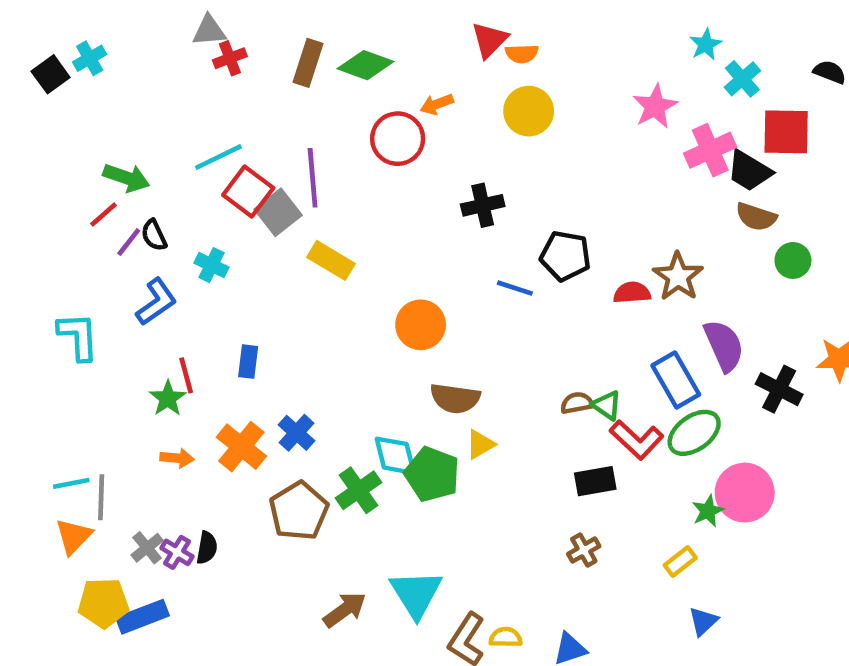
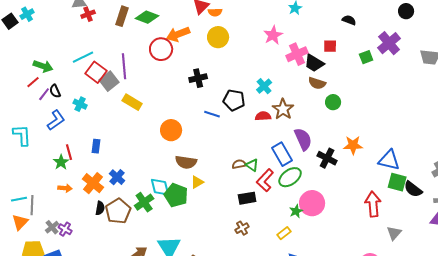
cyan cross: (742, 79) -> (264, 86), moved
orange arrow: (437, 104) -> (178, 34), size x1.6
red square: (786, 132) -> (330, 46), size x0.6
red L-shape: (637, 440) -> (265, 180), turned 90
black semicircle: (207, 548) -> (100, 208), moved

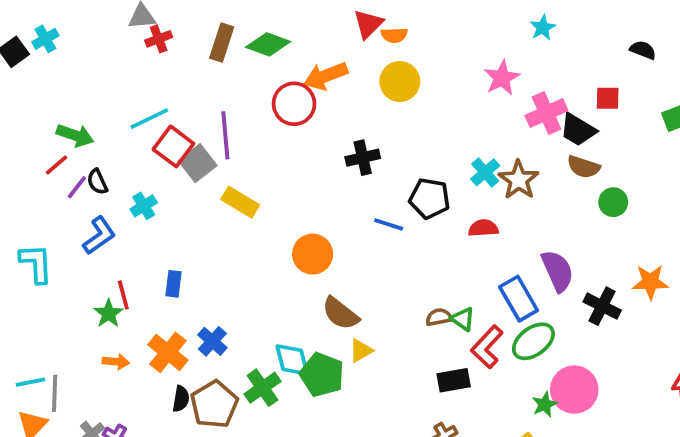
cyan cross: (80, 104) -> (144, 206), turned 32
brown star: (283, 109) -> (519, 180), moved
brown semicircle: (186, 162) -> (340, 313), turned 30

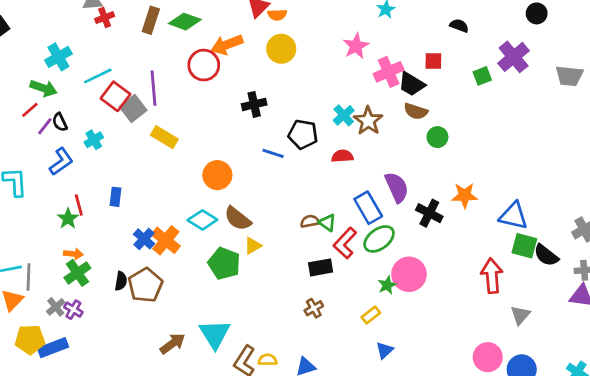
cyan cross: (45, 39) -> (58, 57), moved, size x1.4
orange cross: (168, 352) -> (166, 240), moved
cyan diamond: (292, 360) -> (202, 220), moved, turned -44
green cross: (262, 388) -> (77, 273), moved

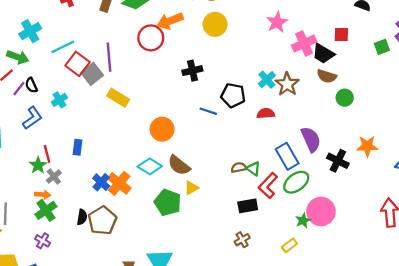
gray cross: (56, 307) -> (54, 177), moved

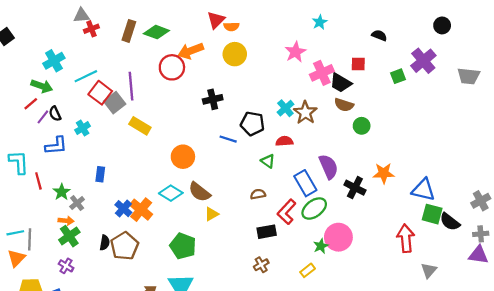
blue L-shape: (32, 118) -> (56, 146), turned 30
red line: (47, 154) -> (38, 181), moved
green triangle: (253, 169) -> (268, 161), moved
green pentagon: (168, 202) -> (183, 246), moved

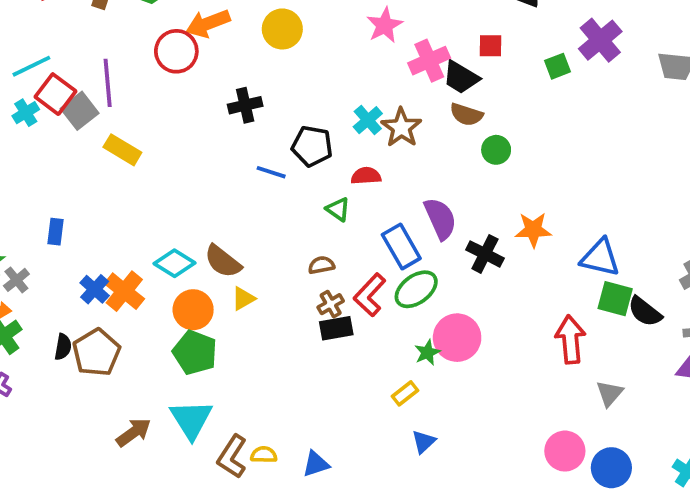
cyan cross: (83, 128) -> (26, 113), moved
orange circle: (183, 157) -> (193, 310), moved
brown cross: (261, 265) -> (331, 304), moved

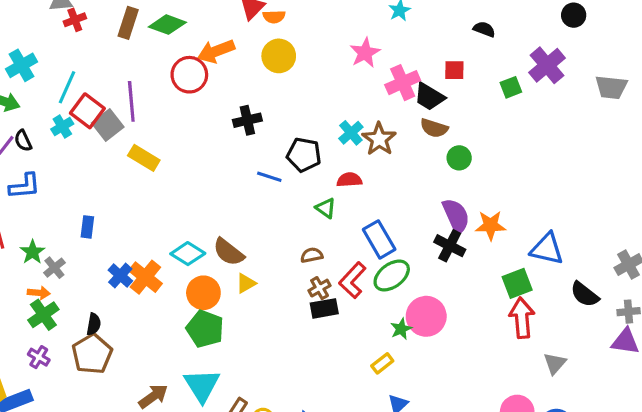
cyan line: (31, 66) -> (67, 87), turned -40
purple semicircle: (440, 219) -> (456, 216), moved
green square: (615, 299) -> (517, 283), moved, turned -36
brown pentagon: (96, 352) -> (92, 354), moved

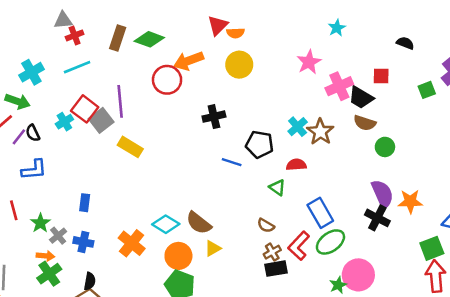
cyan line: (67, 87) -> (77, 67), moved, turned 44
brown semicircle: (312, 255) -> (266, 226), turned -138
blue cross: (120, 276) -> (83, 242), moved, turned -30

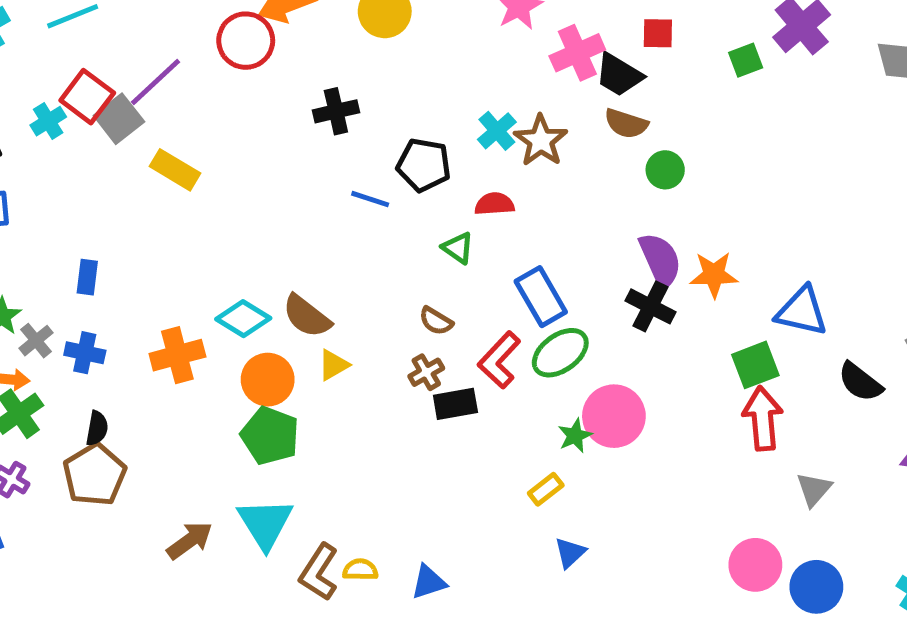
purple line: (120, 101) -> (155, 82), turned 52
orange cross: (132, 243) -> (177, 355), turned 36
brown cross: (272, 252) -> (426, 372), moved

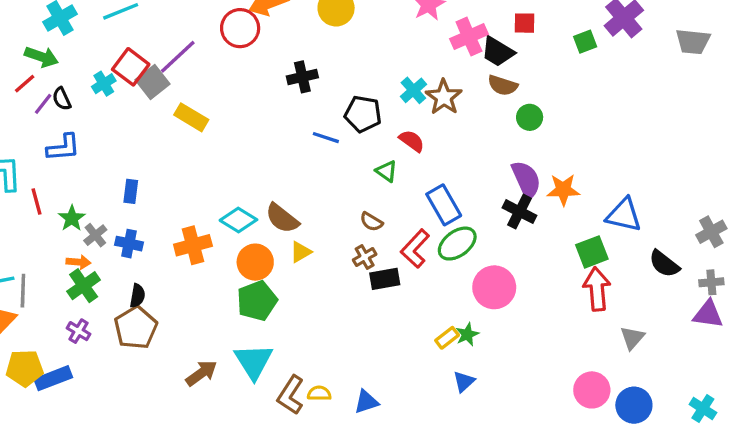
red semicircle: (494, 204) -> (412, 141), turned 40
green pentagon: (270, 436) -> (257, 301), turned 30
green star: (575, 436) -> (467, 334), moved

